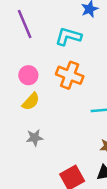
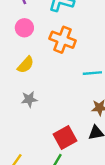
pink circle: (28, 75) -> (24, 28), moved

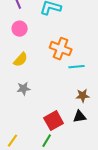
orange cross: (63, 40) -> (61, 49), moved

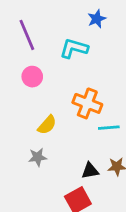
yellow semicircle: (21, 60) -> (47, 125), moved
black triangle: (80, 117) -> (90, 171), moved

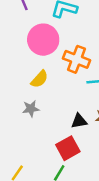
pink circle: (32, 77) -> (43, 40), moved, size x1.6

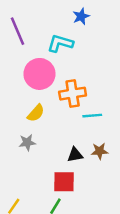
orange cross: (77, 59) -> (73, 94), turned -30
red square: (68, 148) -> (64, 182), turned 30

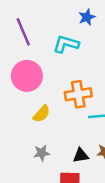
pink circle: (39, 74) -> (27, 76), moved
gray star: (27, 143) -> (42, 153), moved

